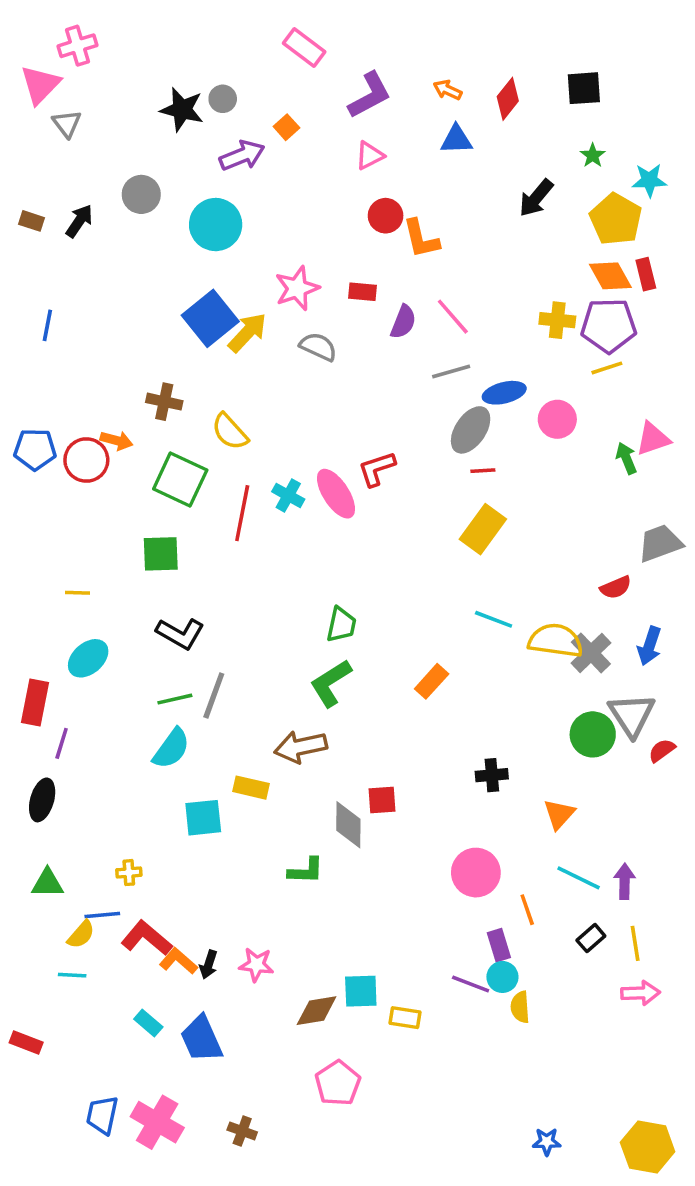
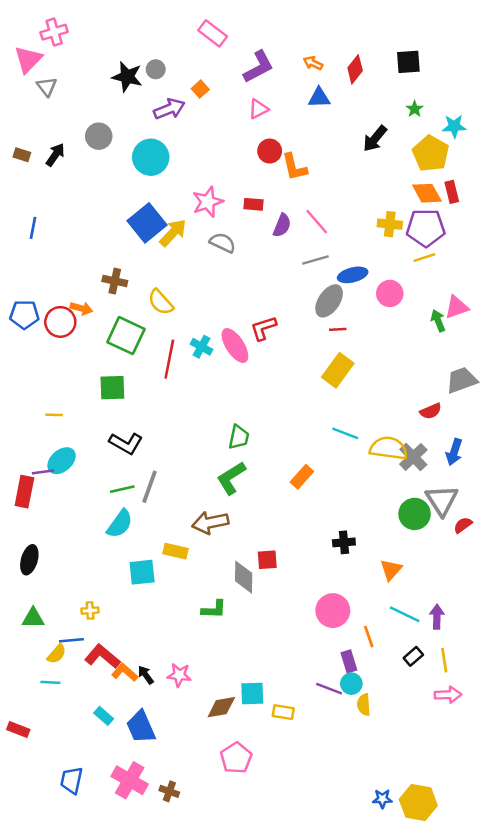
purple line: (62, 743) -> (43, 472), moved, turned 65
black arrow: (209, 965) -> (146, 675), turned 126
pink cross: (157, 1122) -> (130, 780), moved
yellow hexagon: (648, 1147) -> (418, 803), moved

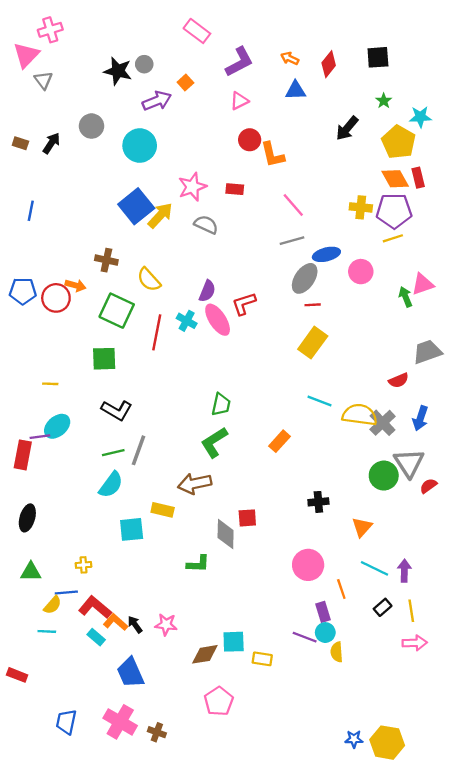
purple semicircle: (282, 225) -> (207, 291), moved
cyan rectangle: (104, 716) -> (96, 637), moved

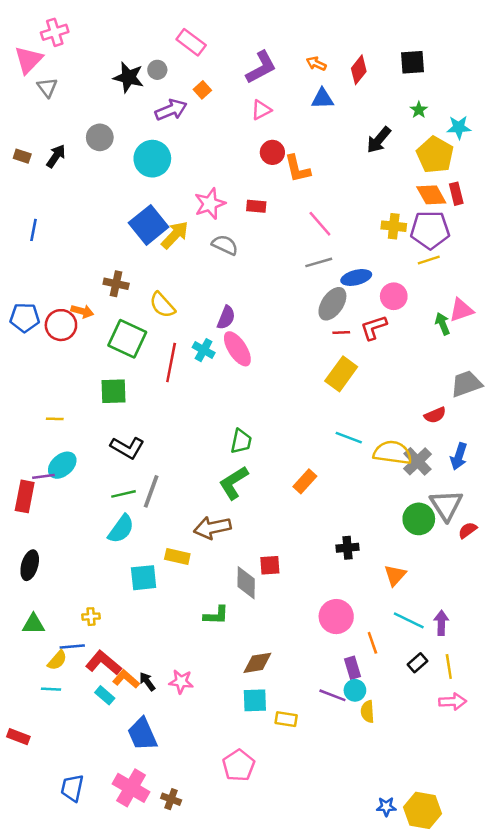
pink rectangle: (197, 31) -> (191, 42), moved
red L-shape: (244, 304) -> (374, 328), moved
brown diamond: (205, 654) -> (257, 663), moved

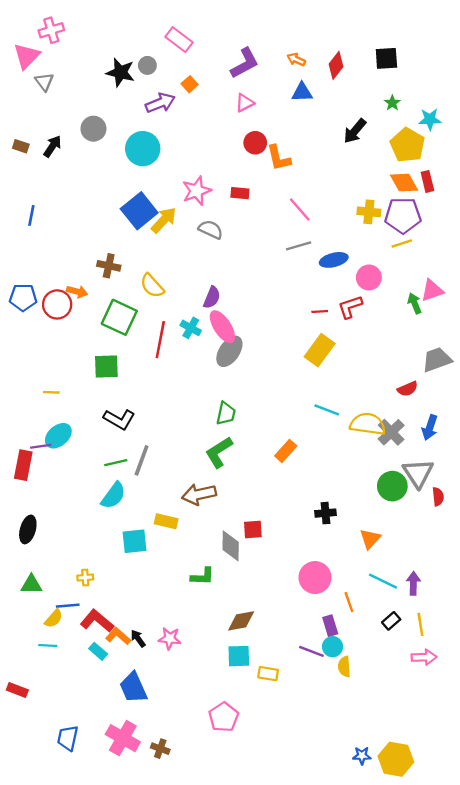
gray ellipse: (332, 304) -> (229, 351), moved
red semicircle: (468, 530) -> (438, 497), turned 120

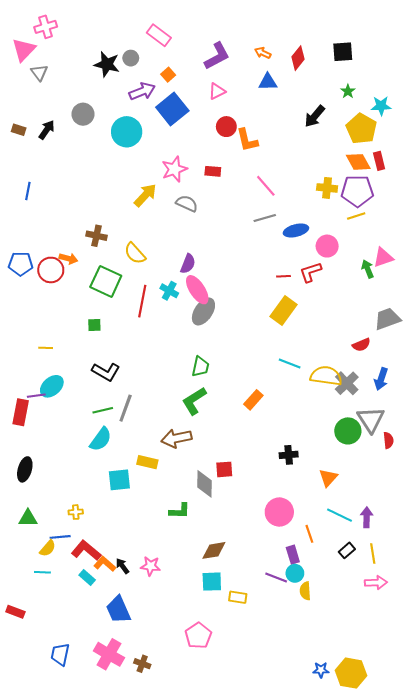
blue square: (139, 211) -> (172, 109), moved
green square: (106, 367) -> (94, 325), size x0.6

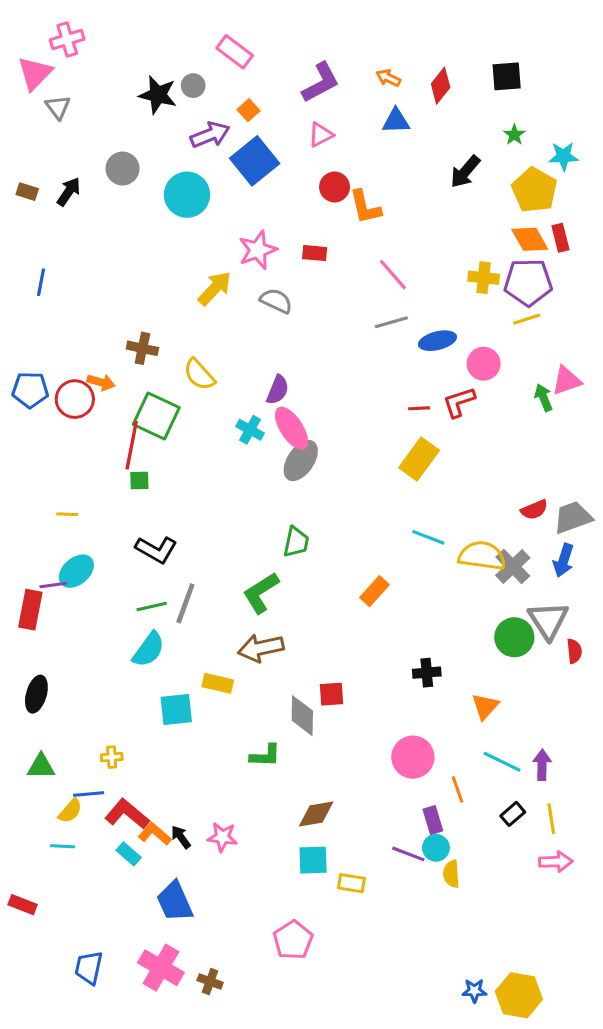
red line: (142, 301) -> (132, 445), moved
gray trapezoid: (387, 319) -> (573, 517), moved
green L-shape: (194, 401) -> (261, 593), moved

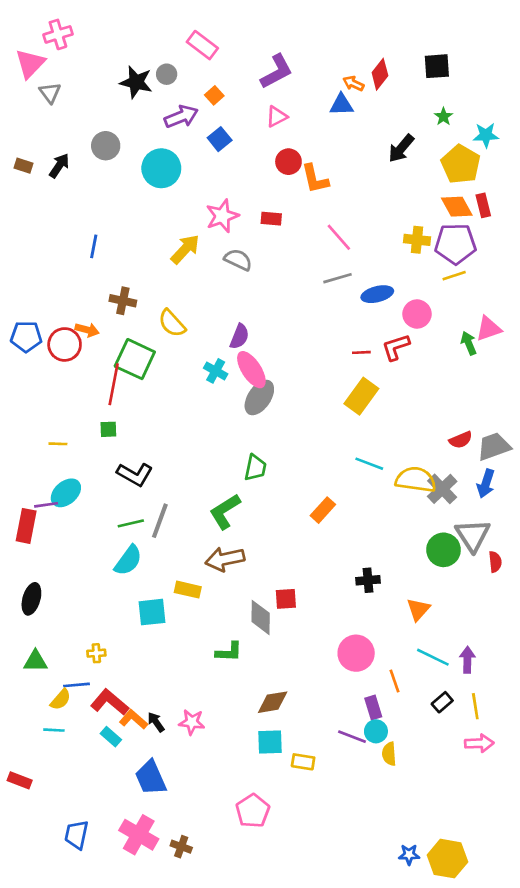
orange arrow: (388, 78) -> (353, 83), moved
blue square: (255, 161) -> (220, 139), size x0.6
blue line: (41, 282) -> (94, 246), moved
green square: (139, 481) -> (108, 429), moved

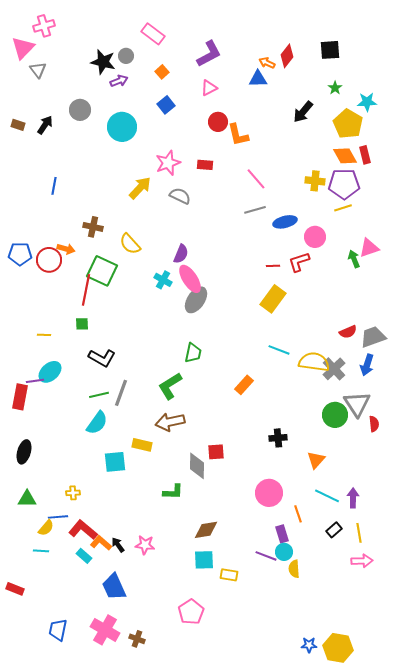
purple arrow: (181, 117) -> (119, 81), moved, size x0.7
blue line: (94, 246) -> (54, 186), moved

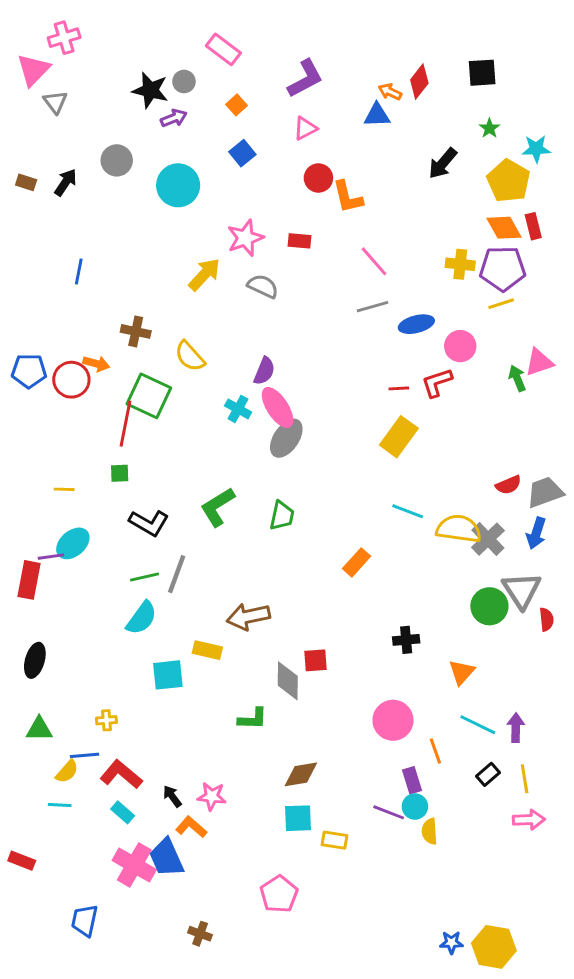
green L-shape: (170, 386) -> (218, 507), moved
orange L-shape: (101, 543) -> (191, 827), moved
pink cross: (105, 630) -> (134, 865), moved

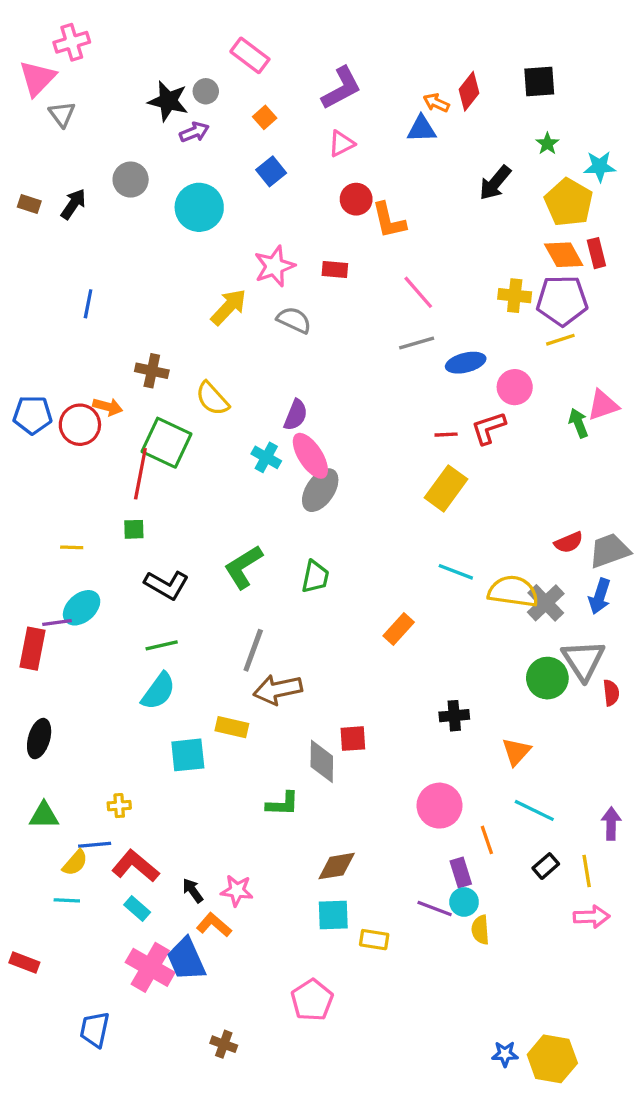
gray line: (177, 574) -> (253, 650), moved
purple arrow: (516, 728) -> (611, 824), moved

